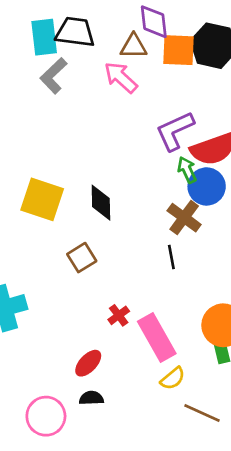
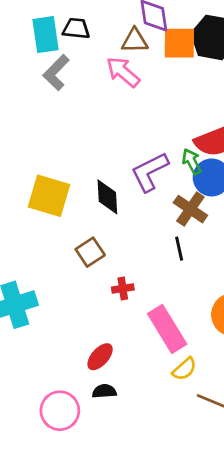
black trapezoid: (75, 32) -> (76, 29), size x0.7
purple L-shape: (175, 131) -> (150, 172), moved
red cross: (119, 315) -> (123, 289), moved, turned 30

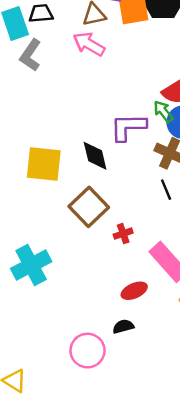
purple L-shape: (150, 172) -> (128, 127), turned 36
brown square: (90, 252) -> (89, 207), size x1.5
red ellipse: (100, 357) -> (134, 291), moved, turned 35

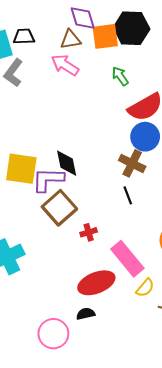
green arrow: (163, 111) -> (120, 76), moved
purple L-shape: (128, 127) -> (48, 180), moved
red ellipse: (134, 291) -> (96, 283), size x1.6

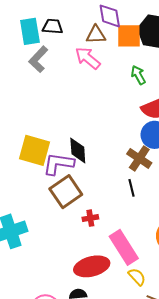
yellow semicircle: (145, 288) -> (137, 277), turned -90

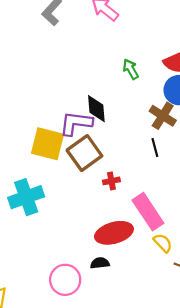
green arrow: (138, 75) -> (131, 69), moved
yellow square: (35, 150) -> (47, 144), moved

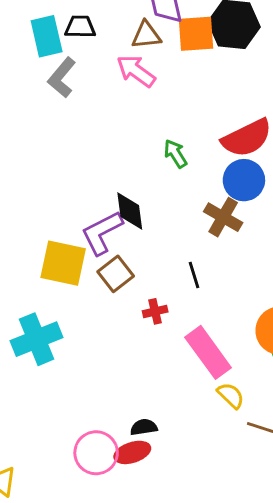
purple L-shape: (76, 123) -> (102, 233), turned -32
black line: (155, 148) -> (194, 275), moved
brown square: (84, 153) -> (116, 274), size x0.7
red ellipse: (114, 233) -> (132, 452), moved, size x0.7

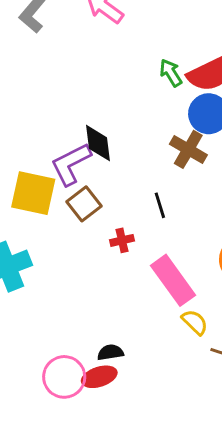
green arrow: (175, 154) -> (171, 73), moved

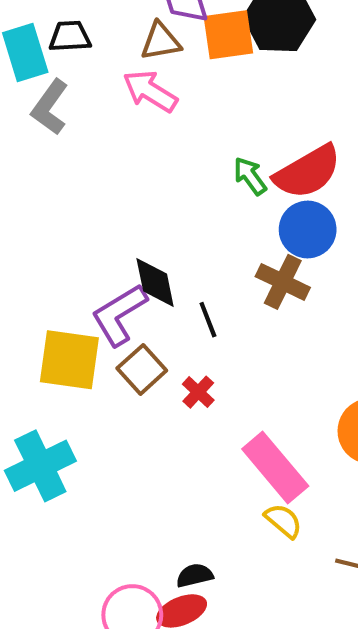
black line: (160, 205) -> (208, 320), moved
red cross: (122, 240) -> (198, 392), moved, turned -30
yellow semicircle: (195, 322) -> (283, 521), moved

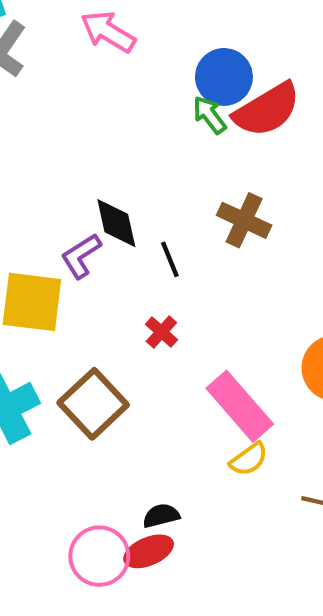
blue circle: (308, 229) -> (224, 77), moved
purple L-shape: (119, 315) -> (81, 256), size x0.7
brown square: (142, 369) -> (93, 404), moved, size x1.4
yellow semicircle: (283, 521) -> (249, 459), turned 105

